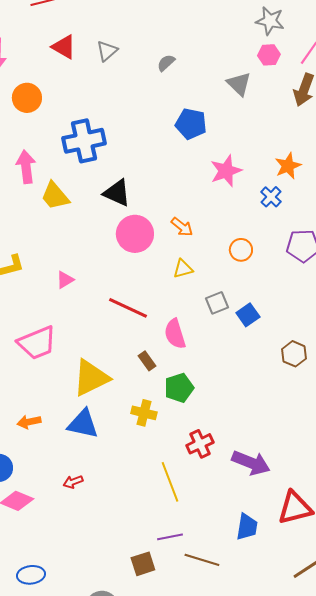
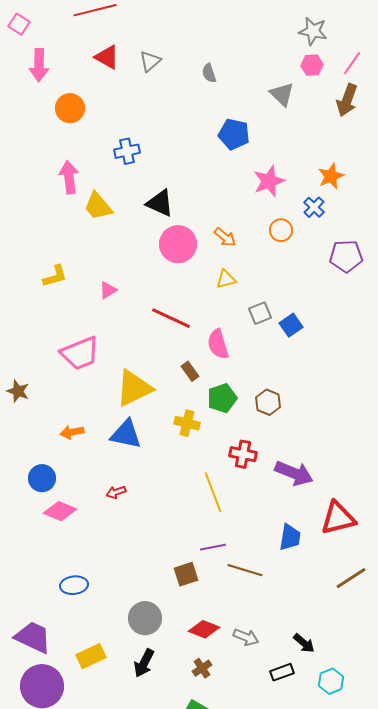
gray semicircle: (166, 63) -> (209, 73), turned -66
blue cross: (84, 141) -> (127, 151), size x0.6
orange circle: (241, 250) -> (281, 230), moved
brown hexagon: (294, 354) -> (268, 402), moved
red cross: (200, 444) -> (243, 454), turned 36

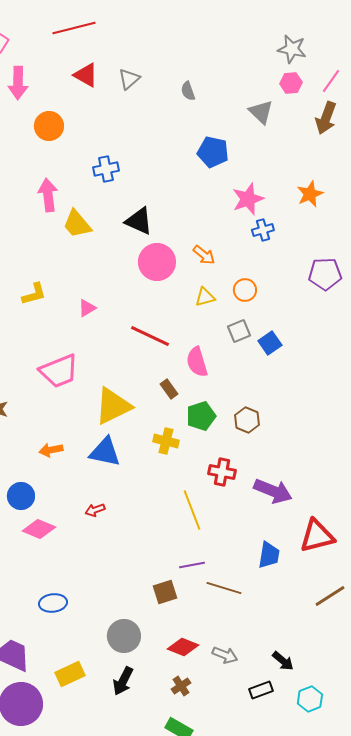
blue cross: (314, 207) -> (263, 230), moved, turned 30
orange circle: (281, 230) -> (245, 290), moved

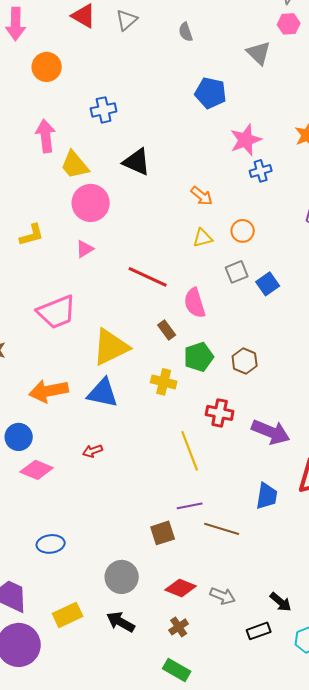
pink circle: (157, 262) -> (91, 203), moved
orange arrow: (51, 450) -> (49, 391), size x1.6
black arrow: (123, 681) -> (121, 622), turned 92

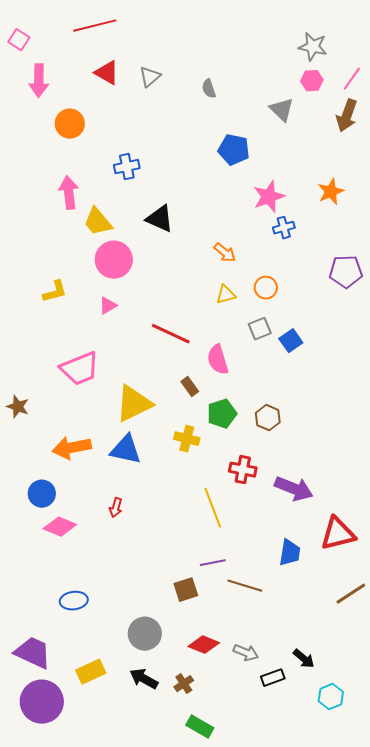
red arrow: (93, 451) -> (116, 508), turned -54
brown cross: (179, 627) -> (184, 684), moved
black rectangle: (259, 631) -> (273, 678), moved

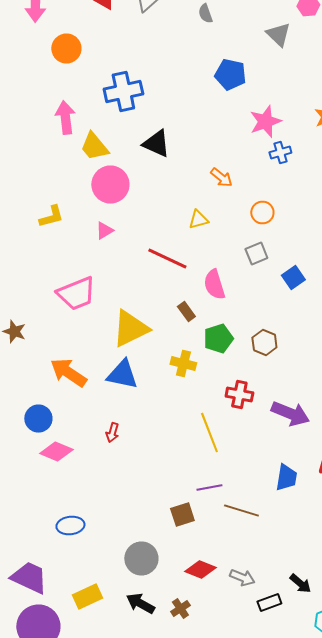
blue cross: (127, 167) -> (123, 92), size x1.5
yellow triangle: (226, 295) -> (198, 220), moved
blue square: (291, 341) -> (293, 278), moved
orange arrow: (72, 448) -> (68, 372), turned 45

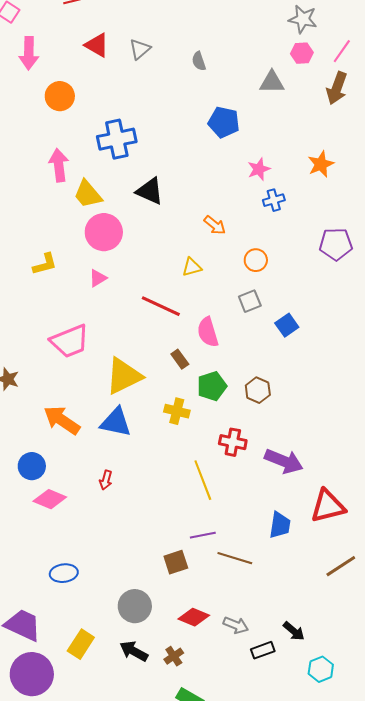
gray triangle: (278, 34) -> (272, 82), turned -44
pink star: (265, 122) -> (259, 169), size x0.7
yellow rectangle: (87, 596) -> (81, 644), turned -32

